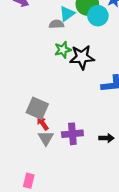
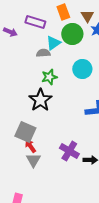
cyan circle: (98, 16) -> (82, 69), moved
black star: (82, 57) -> (40, 100), moved, turned -30
purple cross: (72, 134) -> (69, 151), moved, turned 36

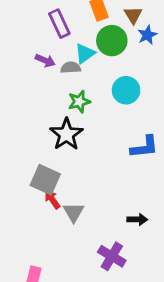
purple rectangle: (35, 22) -> (59, 24), turned 48
purple arrow: (10, 32) -> (45, 60), moved
purple cross: (69, 151) -> (112, 256), moved
gray triangle: (33, 160) -> (74, 212), moved

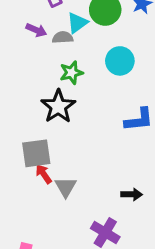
gray square: (45, 180) -> (36, 153), turned -32

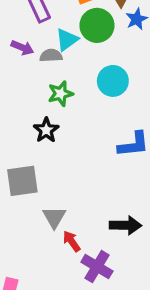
black star: (58, 106) -> (46, 130), size x0.7
red arrow: (44, 174) -> (72, 241), moved
black arrow: (132, 194) -> (126, 225), size x1.4

